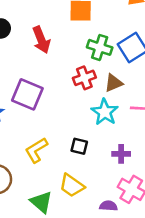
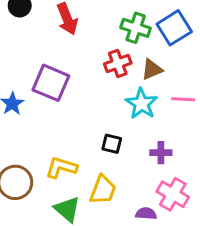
yellow L-shape: (36, 150) -> (61, 168), moved, turned 48
yellow trapezoid: (72, 186) -> (103, 190), turned -104

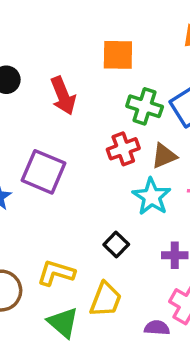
black square: (112, 144) -> (116, 245), turned 30

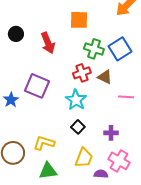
brown triangle: (164, 156) -> (105, 77), turned 49
cyan star: (152, 197) -> (76, 100), moved
yellow trapezoid: (106, 299) -> (84, 158), moved
green triangle: (63, 322) -> (48, 171), turned -48

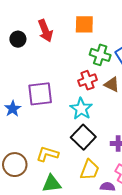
red arrow: (48, 43) -> (45, 31), moved
purple square: (37, 86) -> (40, 94), turned -30
black square: (78, 127) -> (83, 137), size x1.6

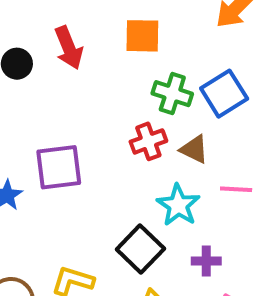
cyan star: (81, 109) -> (178, 205), moved

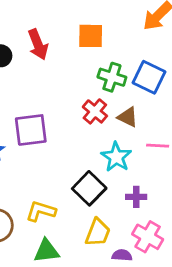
blue square: (224, 94) -> (149, 77), turned -32
red cross: (148, 141) -> (95, 111), turned -30

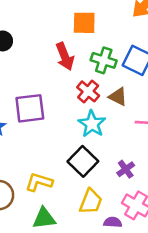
red arrow: (38, 44) -> (65, 56), moved
cyan star: (116, 157) -> (92, 124), moved
purple cross: (136, 197) -> (126, 169), turned -36

